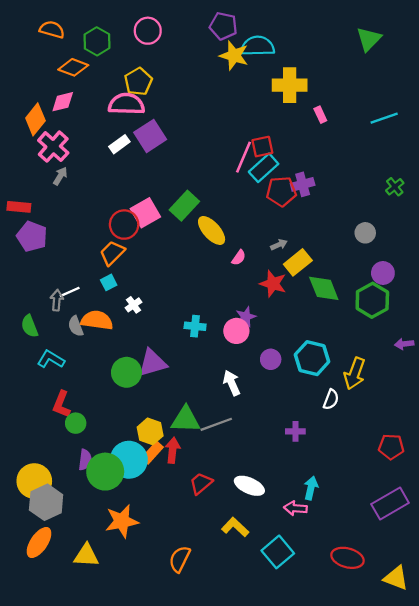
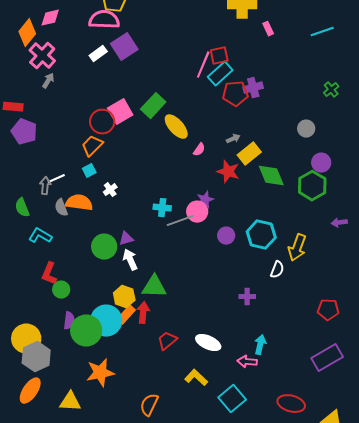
purple triangle: (152, 363) -> (126, 239), size x0.6
white arrow: (232, 383) -> (130, 260), moved
gray line: (216, 424) -> (180, 221), moved

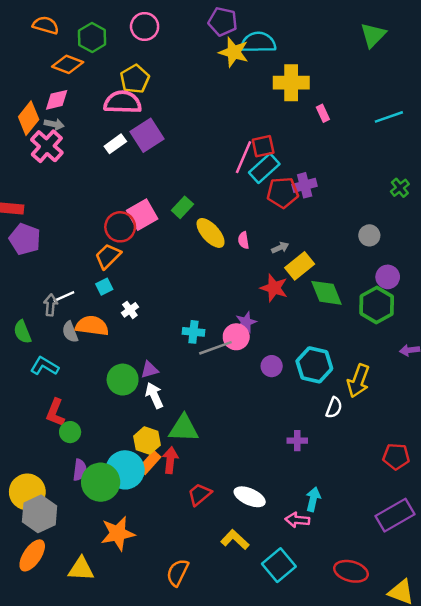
gray arrow: (48, 81) -> (54, 124), moved, turned 70
green rectangle: (153, 106) -> (182, 207), size x0.7
pink semicircle: (199, 150) -> (244, 240), moved, turned 136

